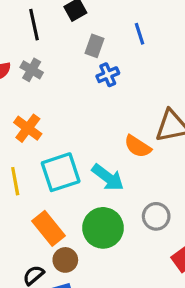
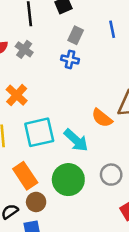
blue cross: (108, 75) -> (70, 59), moved, turned 30

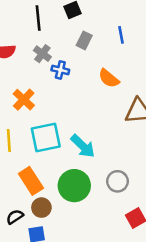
gray cross: (24, 49) -> (42, 54), moved
blue cross: (70, 59) -> (60, 70), moved
orange semicircle: (102, 118) -> (109, 78), moved

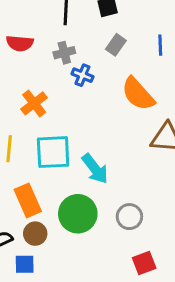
gray cross: (42, 54) -> (64, 53), turned 30
orange semicircle: (109, 78) -> (138, 94), size x1.4

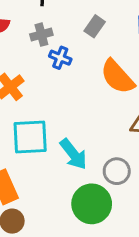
green circle: (78, 214) -> (92, 204), moved
gray circle: (129, 217) -> (117, 171), moved

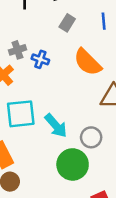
gray cross: (41, 35) -> (17, 50), moved
blue cross: (60, 58) -> (40, 59), moved

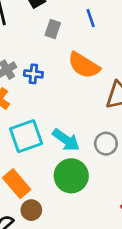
green circle: (73, 164) -> (71, 176), moved

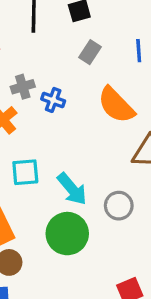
cyan square: (26, 136) -> (25, 172), size x0.7

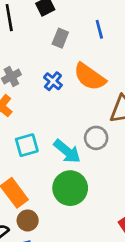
blue cross: (53, 100) -> (53, 81), moved, turned 30
gray circle: (119, 206) -> (96, 138), moved

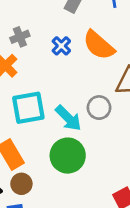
cyan square: (27, 145) -> (28, 108), size x1.4

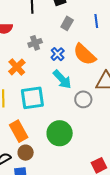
gray cross: (20, 37) -> (35, 43), moved
cyan arrow: (68, 118) -> (62, 79), moved

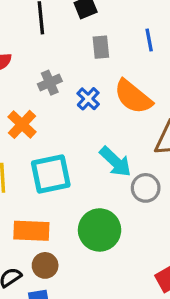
gray rectangle: (67, 23) -> (101, 47), turned -32
cyan arrow: (62, 79) -> (115, 162), moved
gray circle: (83, 99) -> (146, 188), moved
orange rectangle: (19, 131) -> (31, 231), turned -55

